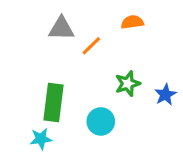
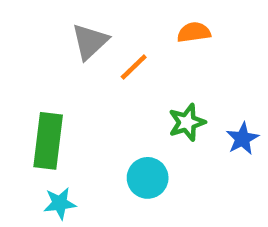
gray triangle: (61, 28) -> (90, 42), turned -44
green rectangle: (53, 103) -> (48, 141), moved

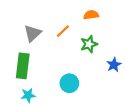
gray triangle: (90, 42) -> (32, 33), moved
green star: (187, 122) -> (89, 44), moved

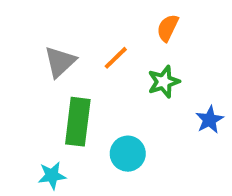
orange semicircle: (91, 15) -> (168, 28), turned -56
green rectangle: (23, 66) -> (78, 122), moved

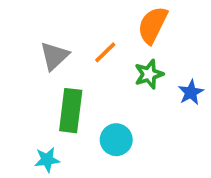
orange semicircle: (168, 28) -> (153, 25), size x1.5
blue star: (210, 120) -> (191, 92), moved

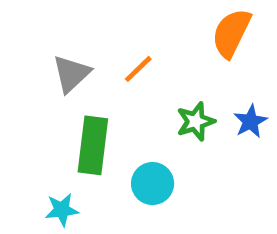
orange semicircle: (153, 25) -> (231, 33), moved
green star: (149, 74) -> (196, 121), moved

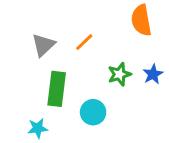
orange semicircle: (231, 33) -> (141, 20), turned -36

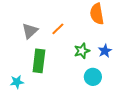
cyan circle: (93, 112) -> (93, 77), moved
cyan star: (38, 128) -> (17, 82), moved

